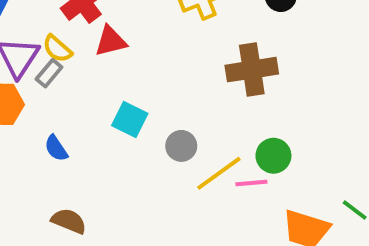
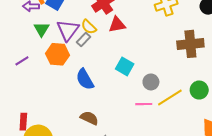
blue semicircle: (56, 148) -> (85, 79), size x1.5
pink line: (251, 183) -> (144, 104), moved

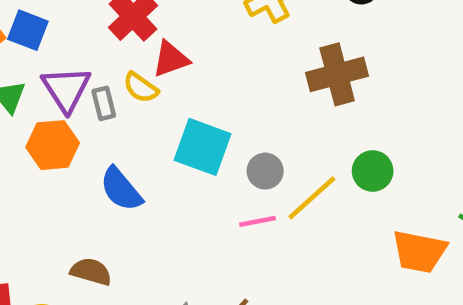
yellow semicircle: (89, 27) -> (141, 88), moved
gray rectangle: (84, 39) -> (104, 103), turned -48
cyan square: (125, 66) -> (202, 147), size x1.4
brown semicircle: (89, 118) -> (91, 272), moved

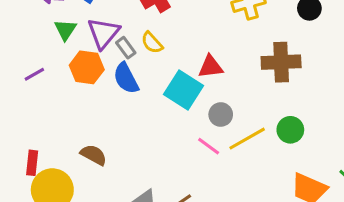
red triangle: (171, 59) -> (211, 67), moved
gray rectangle: (104, 103) -> (126, 48), turned -35
blue semicircle: (121, 189) -> (126, 78), moved
pink line: (258, 221) -> (209, 146), turned 35

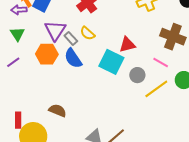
green triangle: (65, 30) -> (17, 34), moved
brown cross: (281, 62) -> (173, 37), turned 30
pink line: (209, 146) -> (161, 63), moved

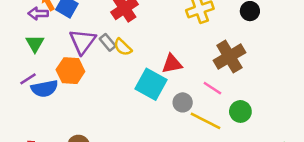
brown cross: (173, 37) -> (229, 57), turned 35
gray rectangle: (71, 38) -> (108, 42), moved
blue semicircle: (73, 58) -> (44, 89), moved, turned -70
yellow line: (156, 89) -> (205, 121), turned 60

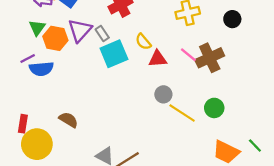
yellow semicircle: (123, 47) -> (143, 42), moved
orange hexagon: (70, 71) -> (55, 38), moved
cyan square: (151, 84) -> (114, 54), moved, turned 32
pink line: (212, 88) -> (188, 55), moved

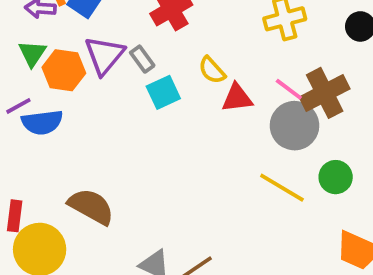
cyan square: (114, 54) -> (163, 92), size x0.7
gray circle: (163, 94) -> (295, 126), moved, size x1.6
brown semicircle: (68, 120) -> (91, 206), size x1.4

